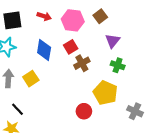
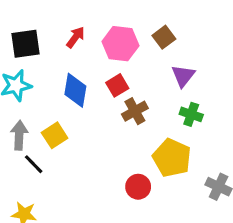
red arrow: (44, 16) -> (75, 37), turned -72
black line: (18, 109) -> (34, 164), moved

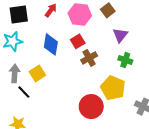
red circle: (138, 187) -> (91, 107), size x1.5

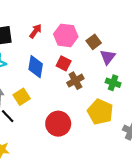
brown square: (108, 10) -> (94, 42), moved
red square: (78, 41) -> (64, 63), turned -32
red circle: (91, 107) -> (58, 124), moved

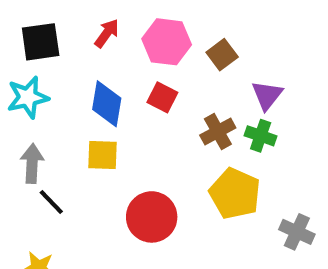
purple triangle: (108, 57) -> (267, 95), moved
brown cross: (75, 81) -> (218, 132), moved
yellow square: (22, 97) -> (103, 155), moved, turned 35

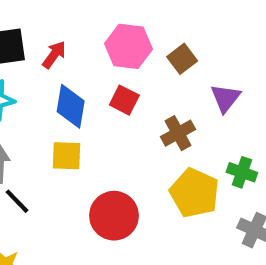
red arrow: (107, 33) -> (54, 55), moved
green cross: (261, 136) -> (242, 172), moved

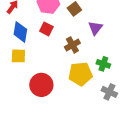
yellow pentagon: (195, 193) -> (80, 74), turned -30

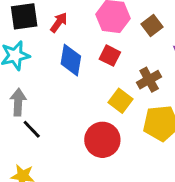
yellow square: (18, 56) -> (120, 101), moved, turned 35

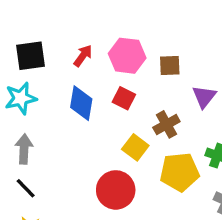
red arrow: (59, 22) -> (83, 56), moved
brown square: (152, 25) -> (170, 66), turned 35
black line: (32, 129) -> (26, 188), moved

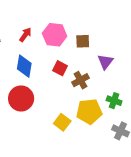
red square: (124, 98) -> (60, 68), moved
yellow square: (135, 147) -> (62, 122), moved
red circle: (116, 190) -> (21, 98), moved

